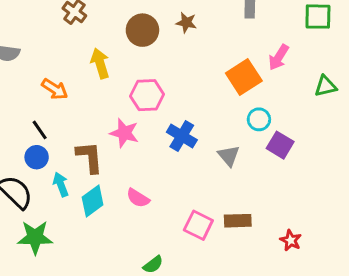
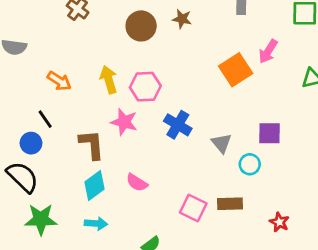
yellow arrow: (100, 63) -> (109, 80), moved
cyan circle: (259, 119) -> (250, 164), moved
purple square: (280, 145) -> (269, 133), turned -30
blue circle: (37, 157) -> (31, 143), moved
cyan arrow: (61, 184) -> (96, 224), moved, turned 115

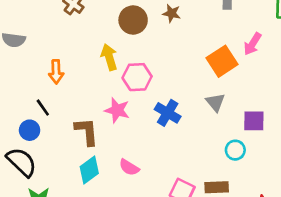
yellow arrow: (109, 80) -> (109, 57), moved
orange arrow: (59, 81) -> (56, 72), turned 55
gray triangle: (222, 143) -> (215, 102), moved

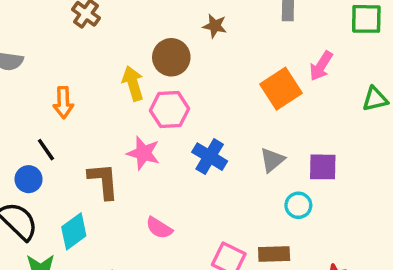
brown circle: (133, 20) -> (171, 57), moved
gray triangle: (215, 102) -> (272, 160), moved, turned 30
cyan diamond: (89, 170) -> (74, 231), moved

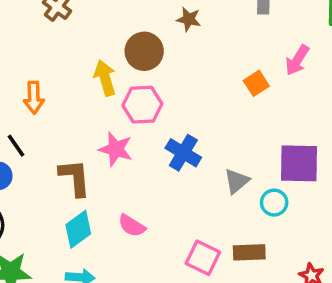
orange square: (281, 89) -> (256, 83), size x0.6
gray triangle: (272, 160) -> (237, 181), moved
purple square: (323, 167) -> (299, 163), size x1.4
cyan diamond: (74, 231) -> (78, 229), moved

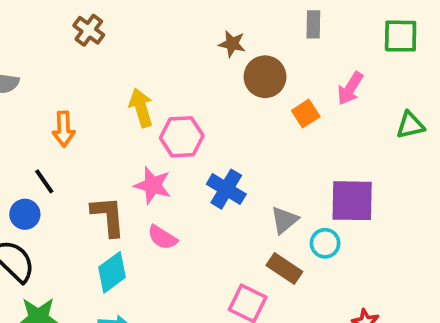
brown circle: (144, 51) -> (265, 77), moved
pink semicircle: (132, 226) -> (162, 237), moved
brown rectangle: (249, 252) -> (284, 268), moved, turned 36

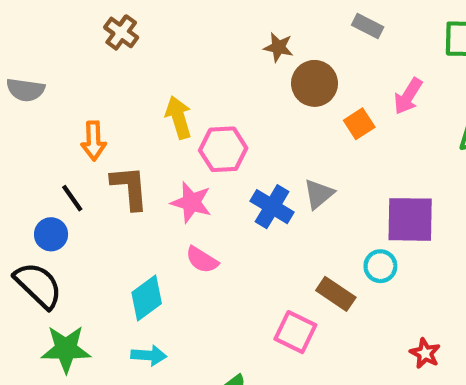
gray rectangle: (313, 24) -> (368, 26), turned -64
brown L-shape: (108, 216) -> (130, 188), moved
gray triangle: (284, 220) -> (319, 194), moved

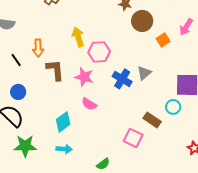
black line: (72, 198) -> (16, 60), moved

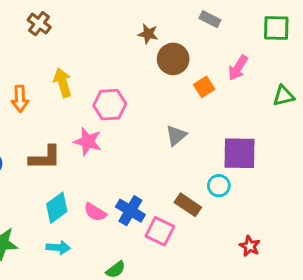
yellow arrow: (78, 37) -> (63, 83), moved
brown L-shape: (55, 70) -> (45, 158), moved, turned 95
blue cross: (122, 79) -> (130, 211), moved
pink semicircle: (89, 104) -> (95, 212), moved

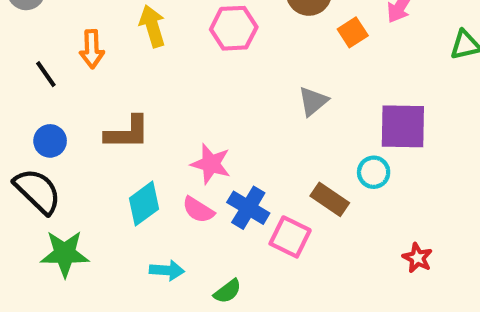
pink hexagon: (110, 105) -> (234, 28), moved
pink star: (88, 141) -> (211, 164), moved
cyan arrow: (58, 247) -> (167, 270), moved

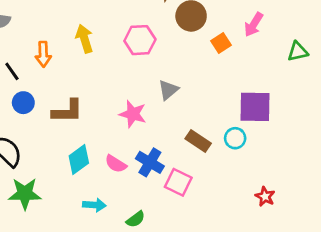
gray triangle: (313, 101) -> (168, 90), moved
blue circle: (50, 141) -> (23, 103), moved
pink star: (211, 164) -> (133, 114), moved
brown rectangle: (330, 199) -> (198, 141), moved

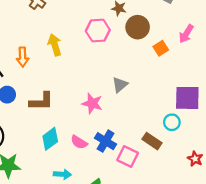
pink hexagon: (140, 40) -> (98, 30), moved
brown rectangle: (198, 141) -> (152, 141), moved
red star: (265, 196) -> (195, 159), moved

